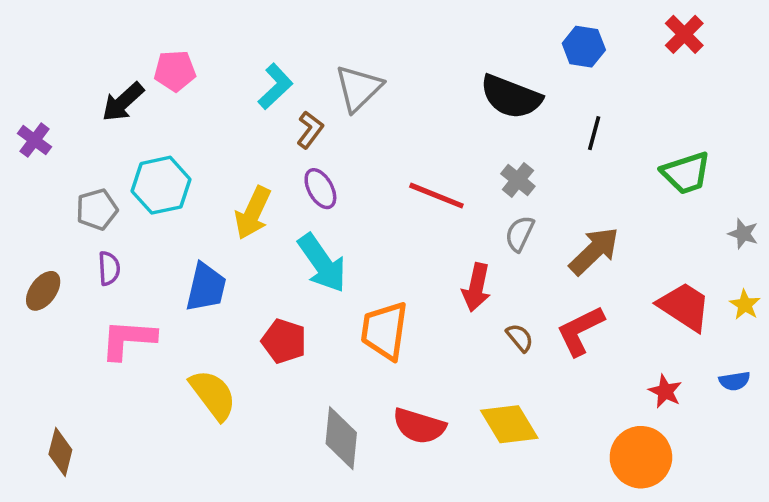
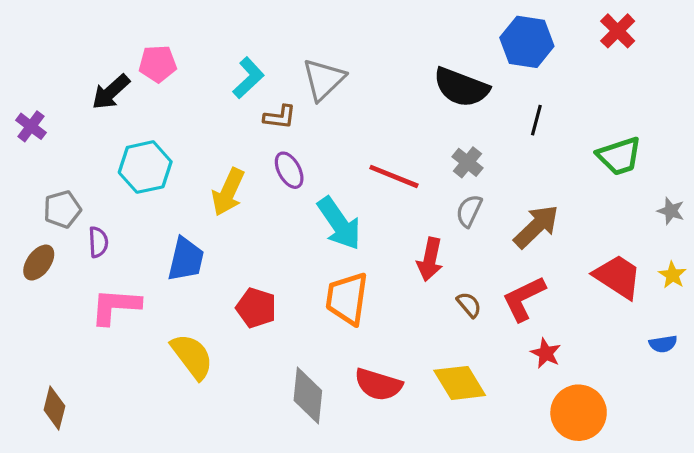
blue hexagon: (584, 47) -> (527, 42), size x1.4
brown L-shape: (310, 130) -> (280, 117), turned 60
gray pentagon: (97, 209) -> (62, 209), moved
cyan arrow: (322, 263) -> (339, 223), moved
red star: (665, 391) -> (546, 353), moved

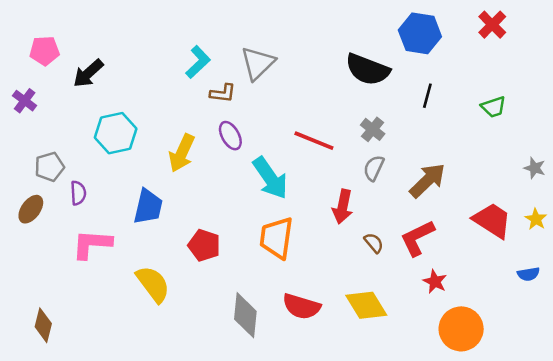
pink pentagon: (158, 64) -> (45, 51), moved
green trapezoid: (619, 156) -> (493, 107), moved, size x0.7

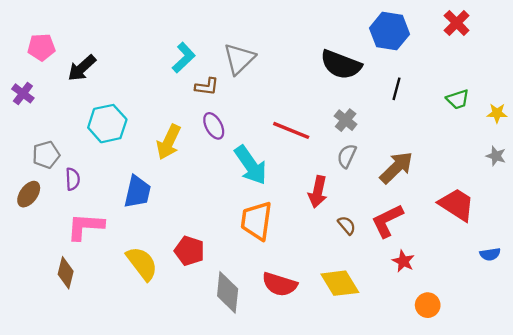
yellow star: (536, 219) -> (497, 113), moved, turned -30
red pentagon: (204, 245) -> (189, 251), moved
brown diamond: (43, 325) -> (66, 273), moved
orange circle: (461, 329) -> (428, 305), size x0.6

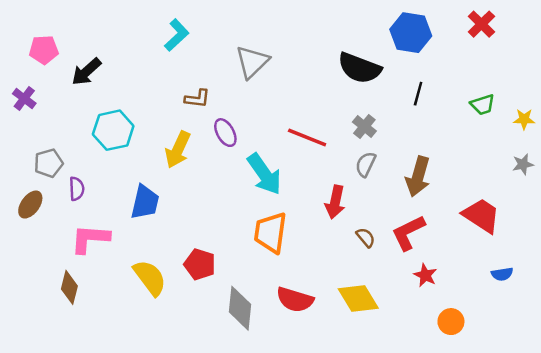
cyan L-shape: (184, 58) -> (177, 35), moved
brown L-shape: (207, 87) -> (197, 98), moved
gray star: (496, 156) -> (523, 164), turned -30
brown arrow: (396, 168) -> (418, 176), turned 150
blue semicircle: (490, 254) -> (502, 274), moved

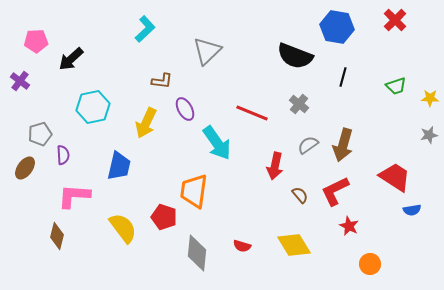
gray semicircle: (366, 164) -> (308, 145), moved, turned 30
orange trapezoid: (270, 233) -> (194, 191), moved
blue semicircle: (502, 274) -> (412, 210), moved
red semicircle: (295, 300) -> (242, 246), size x0.6

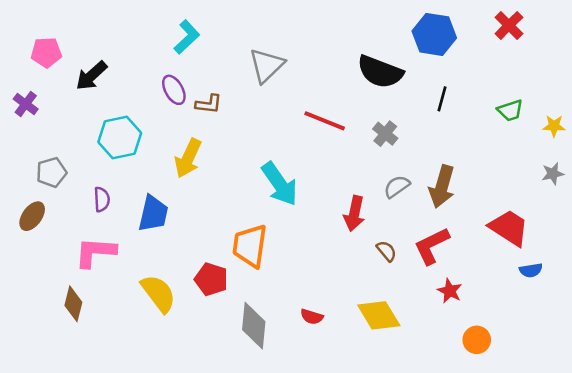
purple ellipse: (185, 109) -> (174, 90), moved
red line: (252, 113) -> (325, 121), moved
purple semicircle: (63, 155) -> (102, 199), moved

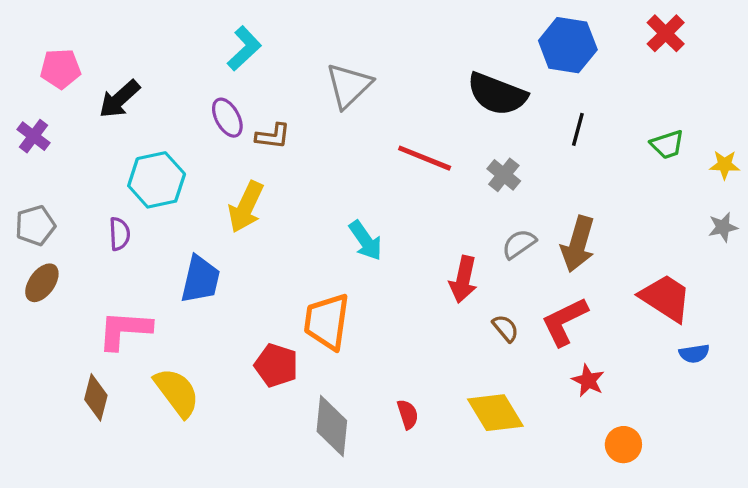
gray pentagon: (51, 172) -> (35, 225), moved
cyan arrow: (280, 184) -> (366, 241), size x0.7
purple semicircle: (102, 199) -> (119, 234), moved
yellow semicircle: (158, 293) -> (177, 392), moved
red semicircle: (312, 317) -> (408, 414), turned -125

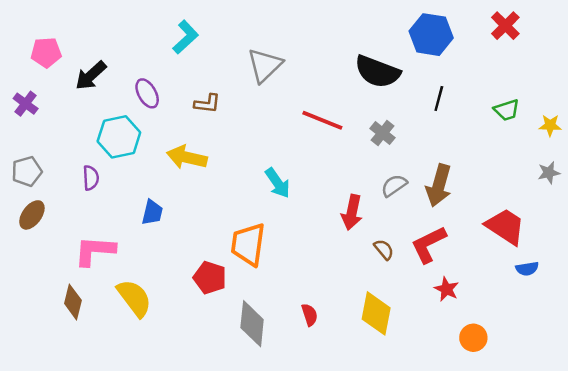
purple ellipse: (227, 118) -> (147, 93), moved
yellow arrow: (246, 207) -> (187, 157), turned 78
blue trapezoid: (200, 279) -> (152, 212), size x0.7
yellow diamond: (495, 413) -> (376, 313), turned 42

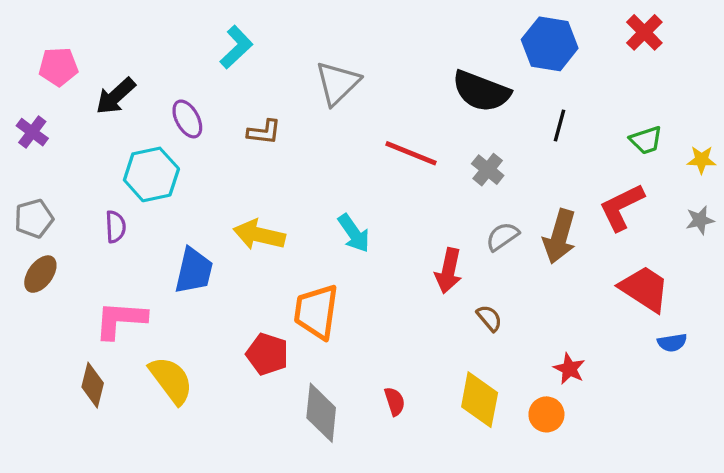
yellow arrow: (187, 157) -> (259, 235), moved
blue trapezoid: (152, 212) -> (194, 271), size x1.4
red L-shape: (429, 244) -> (622, 207), moved
orange circle: (473, 338) -> (546, 414), moved

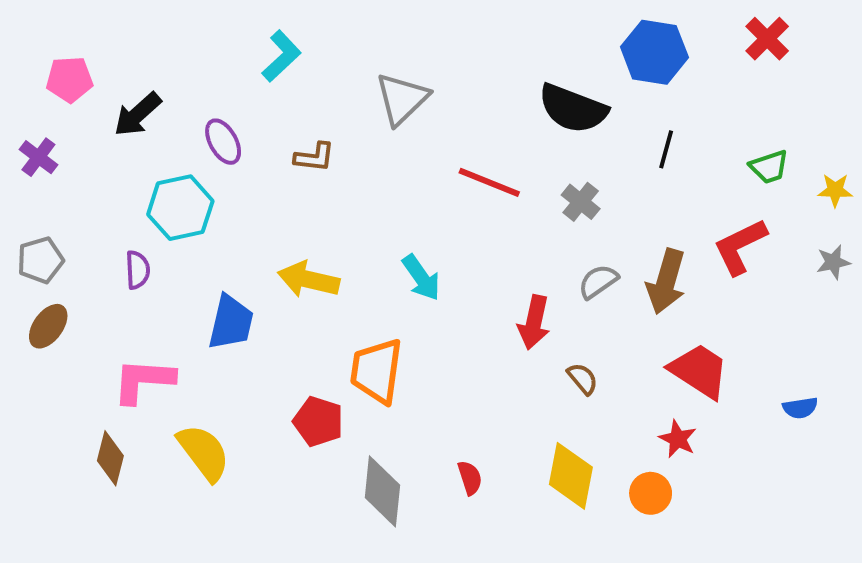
red trapezoid: (644, 289) -> (699, 371), moved

